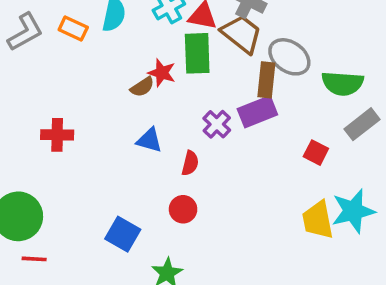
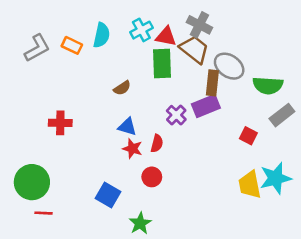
red star: (162, 73) -> (132, 149), moved

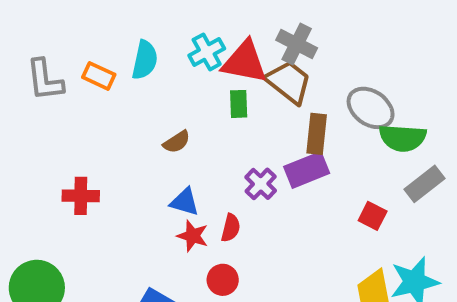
red triangle: (166, 36) -> (245, 62), size x1.4
gray L-shape: (37, 48) -> (45, 80), turned 112
green rectangle: (162, 64) -> (239, 104), size x0.6
gray ellipse: (229, 66) -> (371, 108), moved

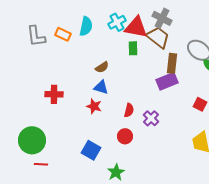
purple cross: (261, 184) -> (151, 118), moved
blue triangle: (185, 202) -> (101, 87), moved
red star: (193, 236) -> (94, 106), moved

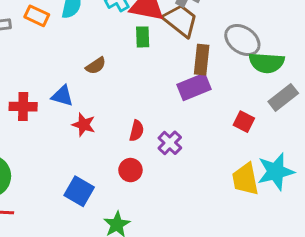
blue triangle: (101, 87) -> (62, 96), moved

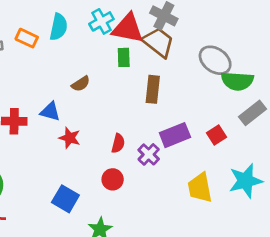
brown rectangle: (202, 60) -> (153, 89), moved
purple rectangle: (194, 87) -> (175, 135), moved
red square: (244, 122) -> (217, 135), turned 30
yellow trapezoid: (245, 179) -> (200, 188), moved

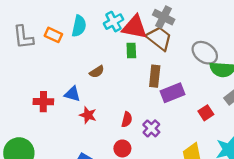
purple rectangle: (175, 135) -> (172, 93), moved

